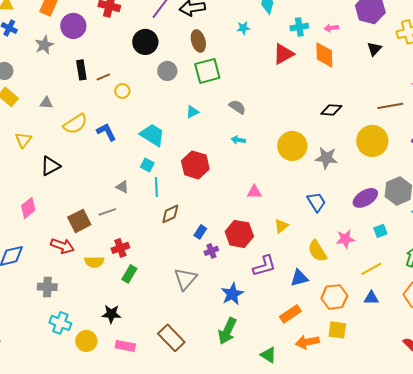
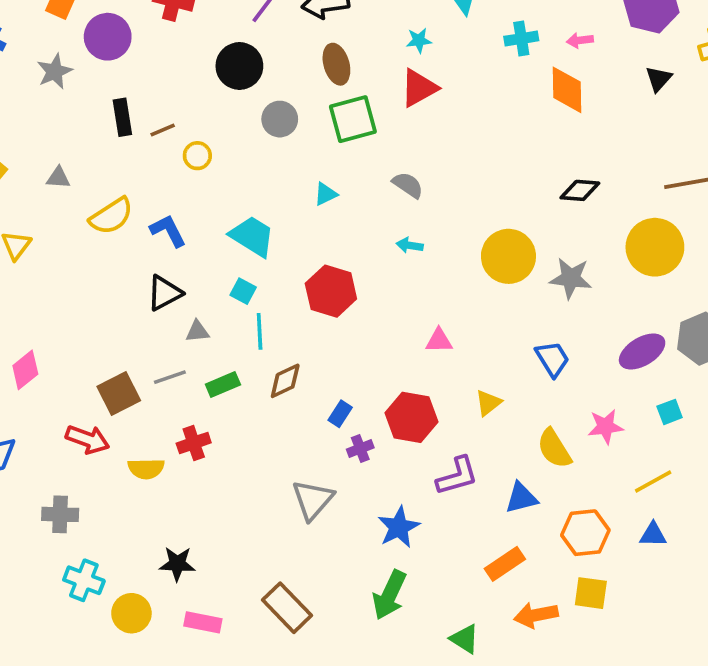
red triangle: (283, 54) -> (419, 88), moved
black triangle: (50, 166) -> (164, 293), moved
gray triangle: (122, 187) -> (197, 331), turned -32
green rectangle: (129, 274) -> (223, 384), moved, turned 36

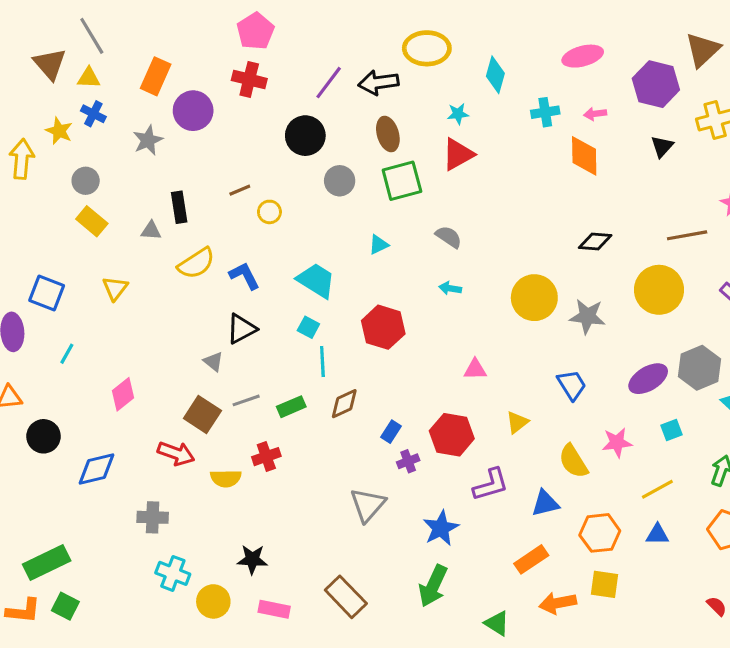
black rectangle: (122, 117) -> (179, 207), moved
gray triangle: (197, 331) -> (213, 362), moved, turned 45
brown square: (119, 394) -> (202, 414), turned -30

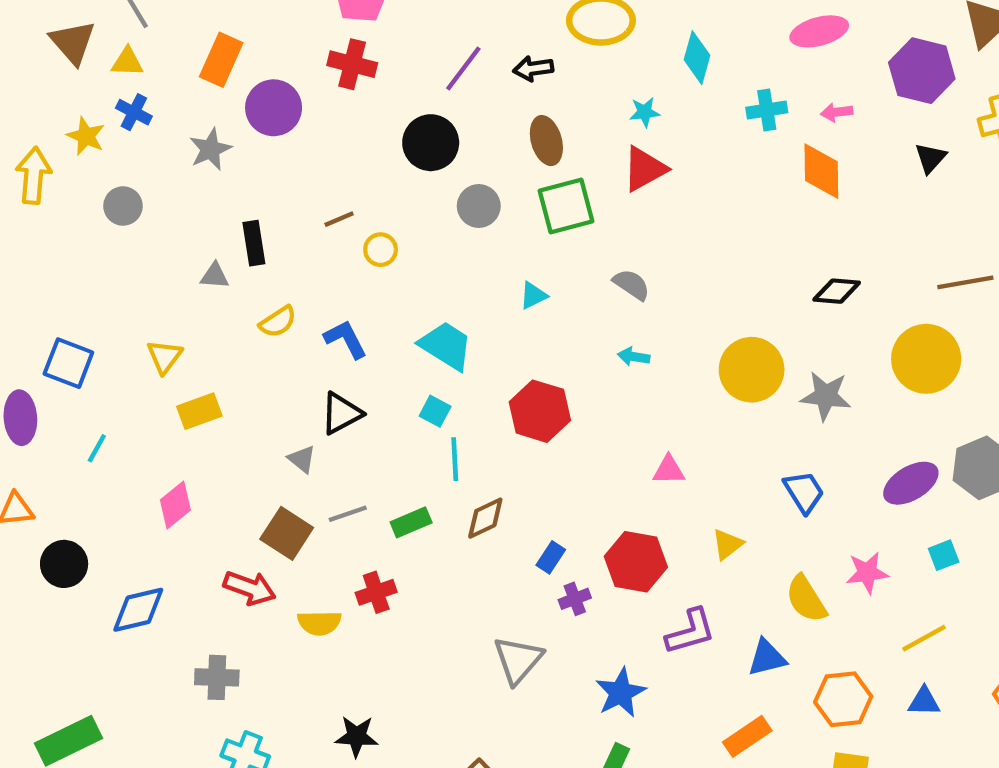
black arrow: (379, 83) -> (533, 68), size x0.7
yellow rectangle: (92, 221) -> (199, 411), moved, turned -60
yellow semicircle: (196, 263) -> (278, 322), size x0.7

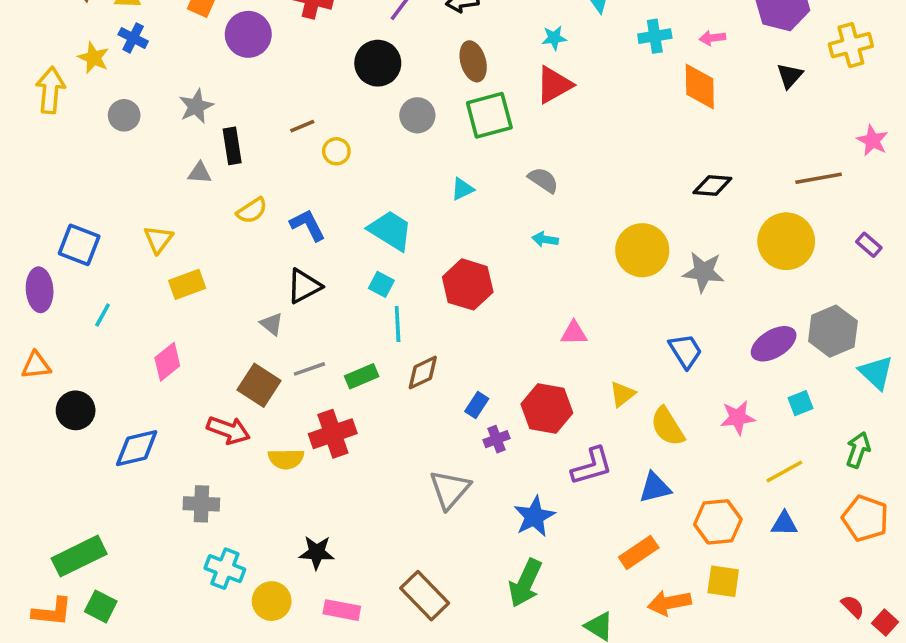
gray star: (210, 149) -> (196, 106), moved
red cross: (376, 592) -> (333, 434), size x1.4
yellow semicircle: (806, 599) -> (667, 427), moved

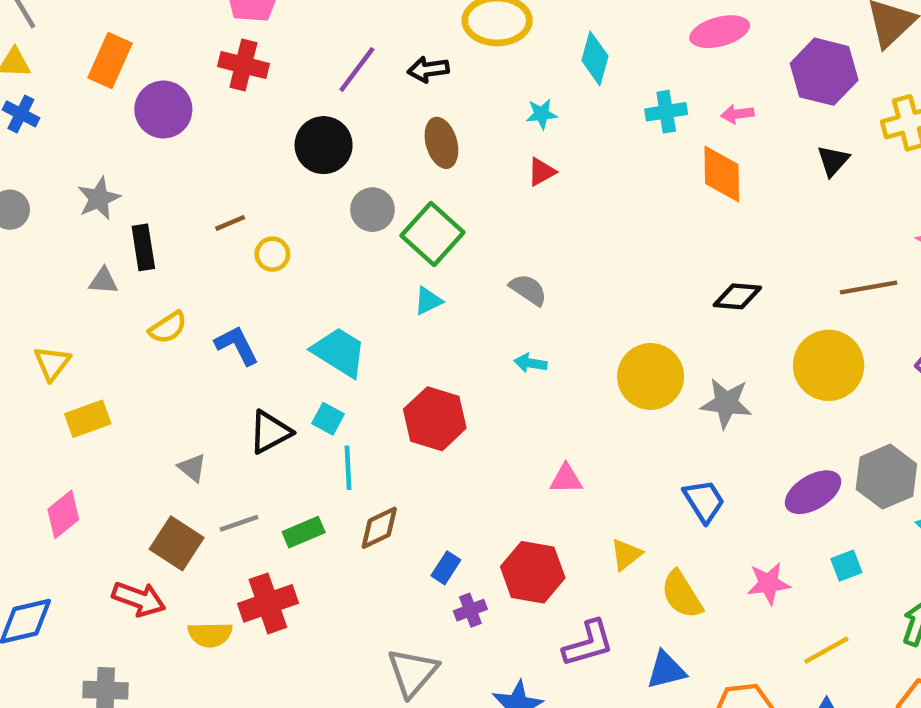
red triangle: (554, 85) -> (542, 172), size x0.6
green square: (489, 115) -> (433, 234), moved, turned -33
black triangle: (304, 286) -> (270, 432), moved

